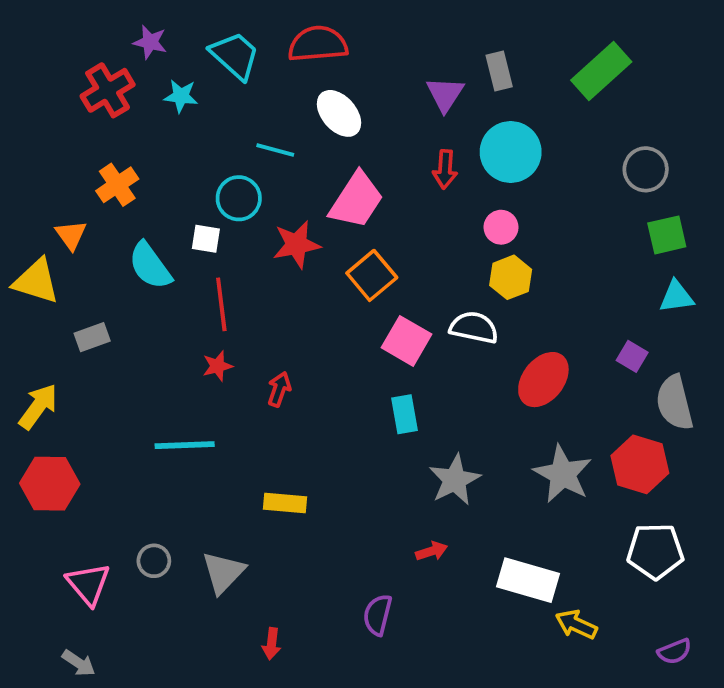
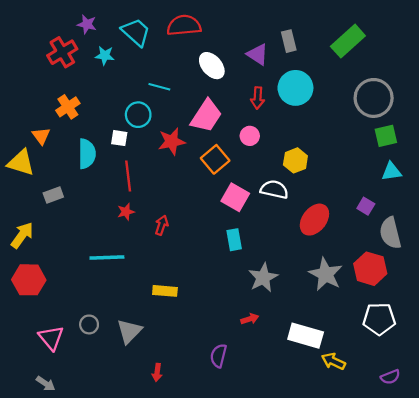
purple triangle: (445, 94) -> (258, 54), turned -30
white ellipse: (339, 113) -> (212, 66), moved
gray circle: (646, 169) -> (374, 98), size x1.5
pink circle: (501, 227) -> (250, 136), moved
cyan semicircle: (150, 266) -> (87, 154), turned -144

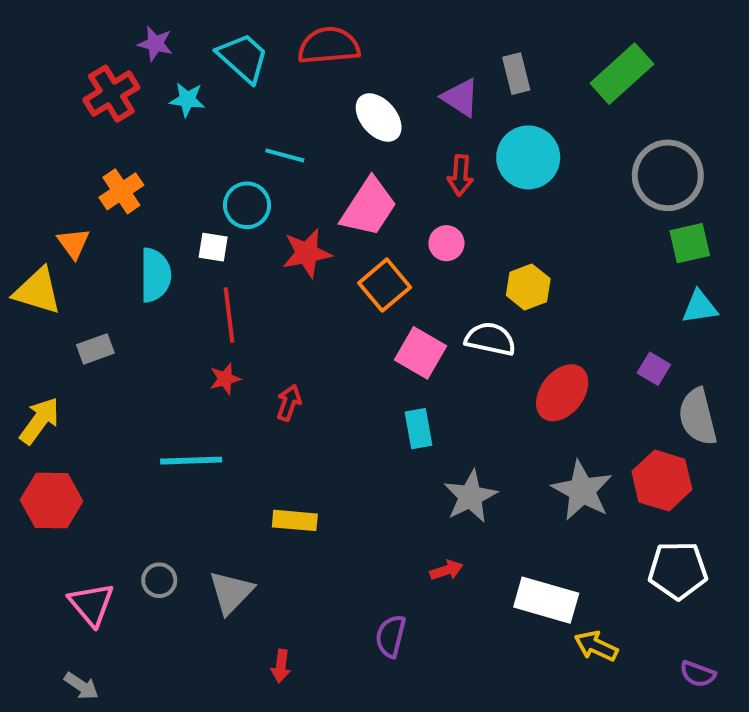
purple semicircle: (390, 377) -> (698, 674), turned 42

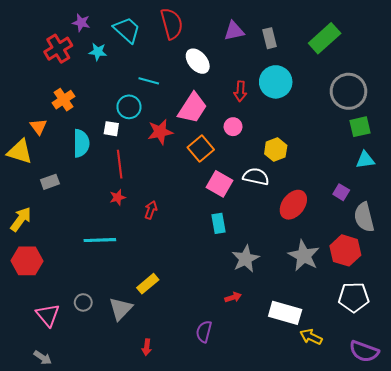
red semicircle: (329, 46) -> (172, 24), turned 80
purple triangle: (460, 98) -> (234, 31), moved, turned -45
yellow rectangle: (295, 520) -> (148, 284), moved, turned -45
purple semicircle: (698, 674) -> (364, 351), size x1.6

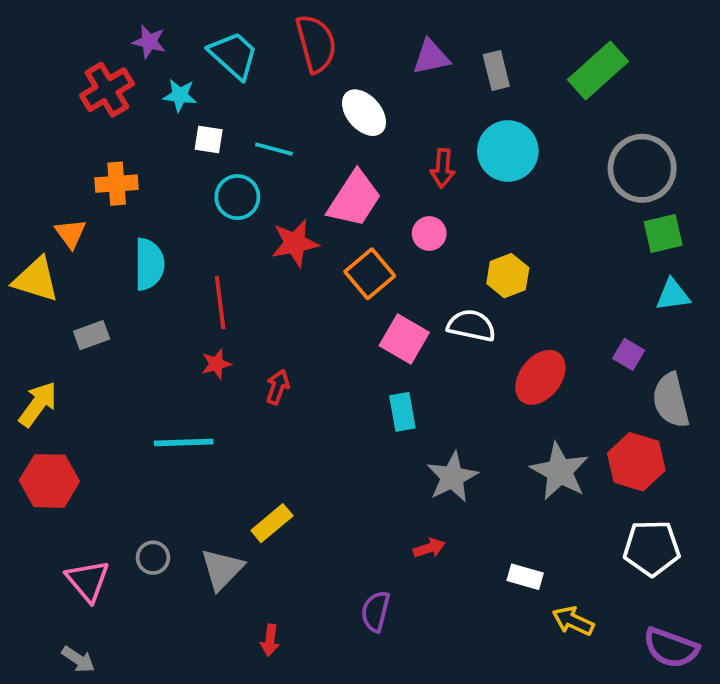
orange cross: (63, 100) -> (117, 184), turned 30
white square: (111, 129) -> (209, 140), moved
white rectangle: (285, 313) -> (525, 577), size x0.6

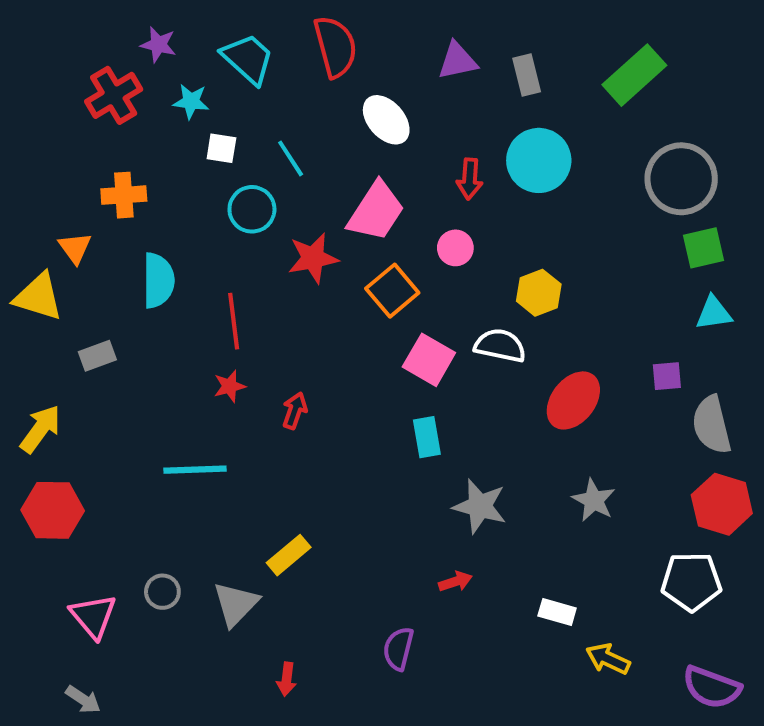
cyan line: (274, 149) -> (291, 158), turned 42
purple square: (629, 354) -> (667, 376), turned -36
red hexagon: (636, 462) -> (722, 504), moved
gray star: (560, 471) -> (594, 500), size x0.7
gray star: (452, 477) -> (480, 506), turned -30

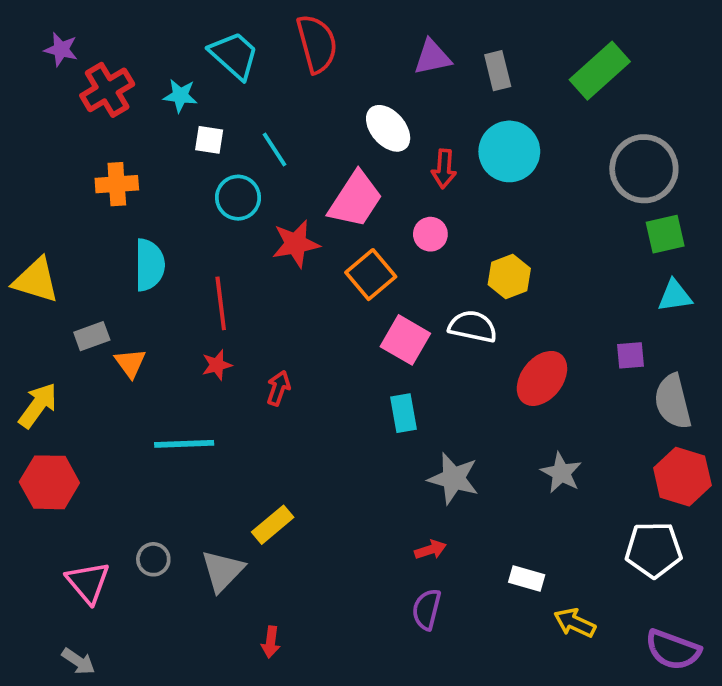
purple star: (158, 45) -> (61, 49), moved
white ellipse: (386, 120) -> (388, 128), moved
orange triangle: (75, 248) -> (130, 363), moved
purple semicircle: (398, 649) -> (427, 609), moved

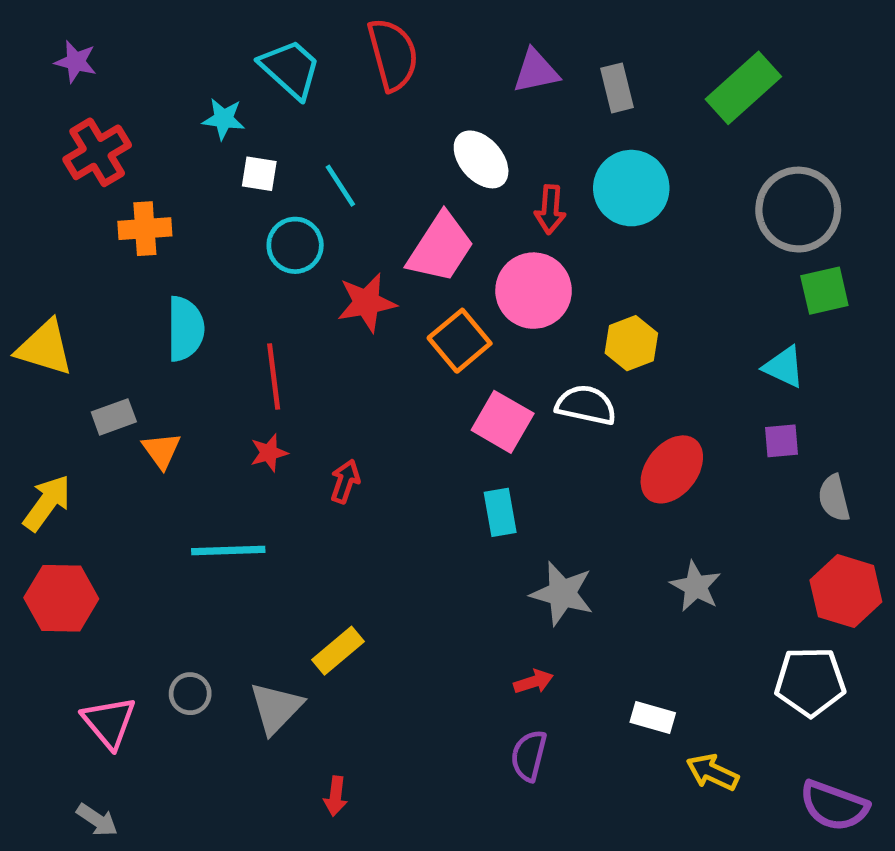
red cross: (107, 90) -> (97, 152), moved
pink circle: (430, 234) -> (534, 291), size x1.8
cyan triangle: (675, 296) -> (784, 367), moved, turned 33
gray semicircle: (673, 402) -> (834, 498), size x0.7

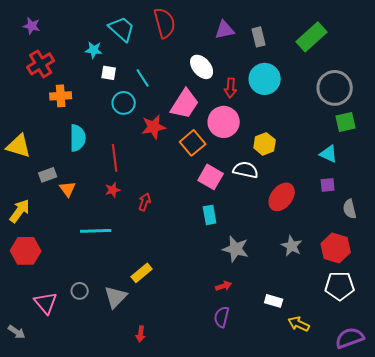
red hexagon: (846, 591) -> (336, 248), moved
purple semicircle: (834, 806) -> (350, 338), turned 140
gray arrow: (97, 820) -> (17, 332), moved

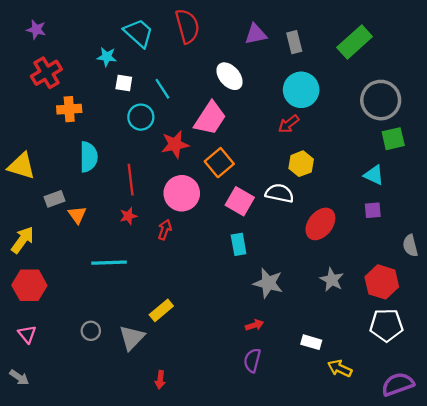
red arrow: (231, 88) -> (289, 124), moved, turned 48
pink circle: (224, 122) -> (182, 193), moved
gray semicircle: (350, 209) -> (410, 246), moved
pink triangle: (46, 303) -> (27, 334), moved, size x0.7

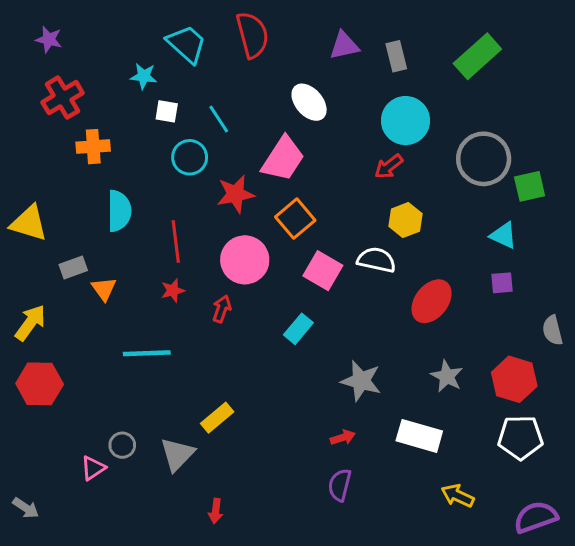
gray circle: (381, 100) -> (484, 159), moved
cyan rectangle: (239, 244) -> (298, 329), moved, turned 50
pink triangle: (27, 334) -> (93, 468), moved, turned 36
white rectangle: (311, 342) -> (419, 436), moved, size x1.6

